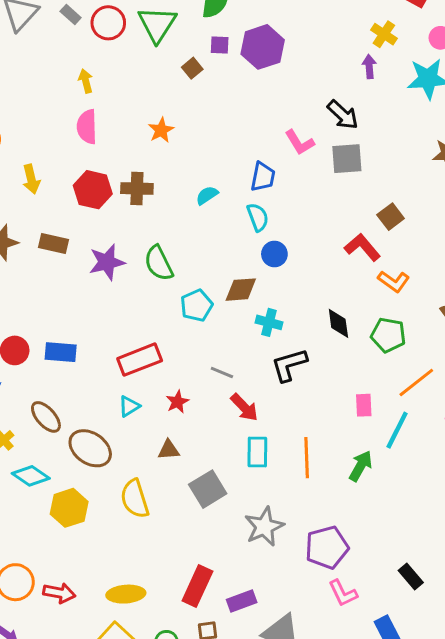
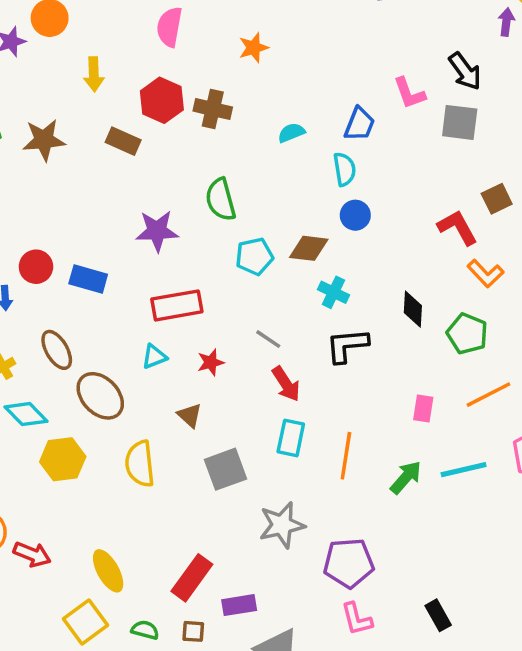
brown rectangle: (53, 243) -> (123, 141), moved
purple star: (107, 262) -> (157, 231), moved
cyan line: (397, 430) -> (464, 470), moved, turned 39
brown triangle: (169, 450) -> (190, 415), turned 35
yellow ellipse: (126, 594) -> (108, 571), turned 54

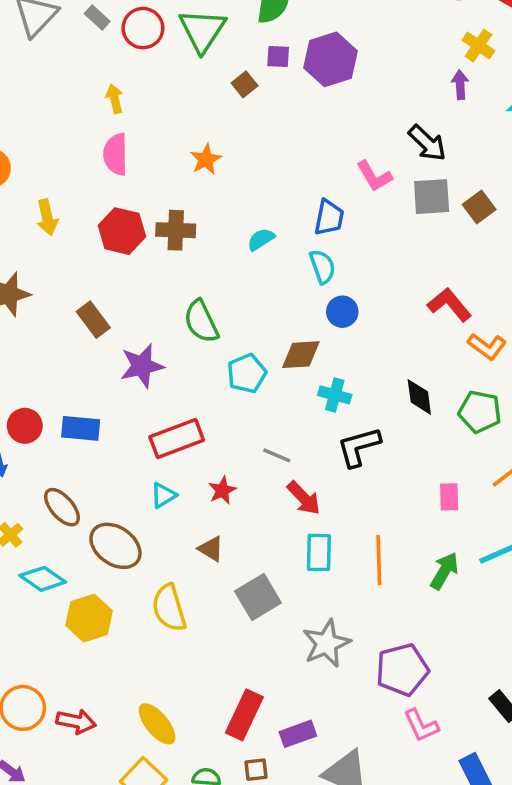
brown rectangle: (123, 141) -> (93, 320), moved, turned 40
brown square: (497, 199) -> (479, 207), moved

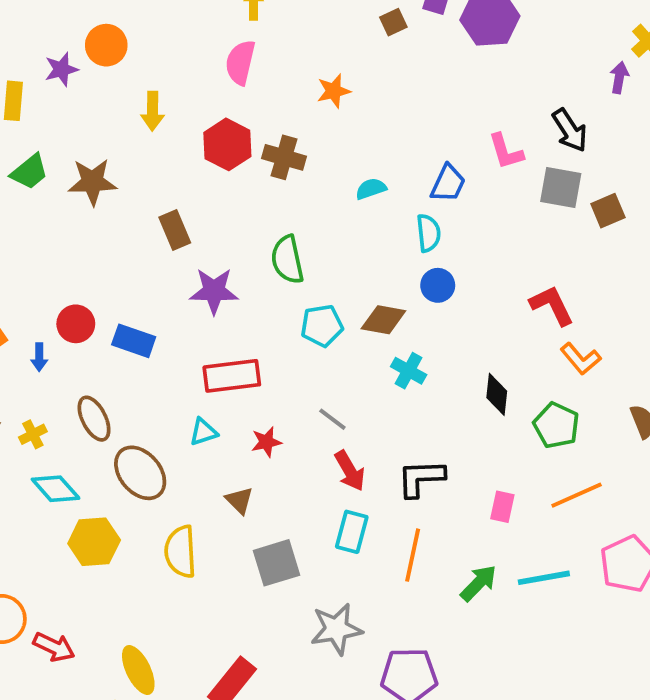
black L-shape: (359, 447) -> (421, 478), moved

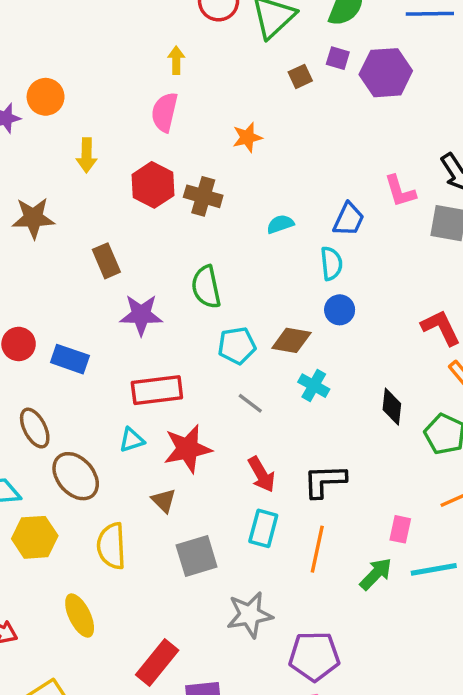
gray line: (332, 419) -> (250, 403), moved
red star: (266, 442) -> (188, 449), size x1.8
pink rectangle: (502, 507) -> (400, 529), moved
yellow ellipse: (138, 670) -> (80, 616), moved

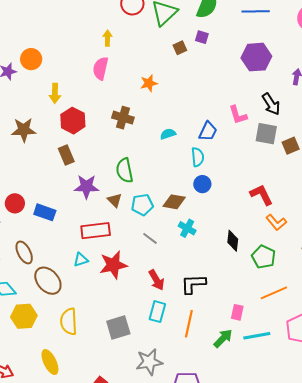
purple hexagon: (386, 73) -> (256, 57), moved
red hexagon: (153, 185) -> (73, 121), moved
brown triangle: (164, 501) -> (115, 200), moved

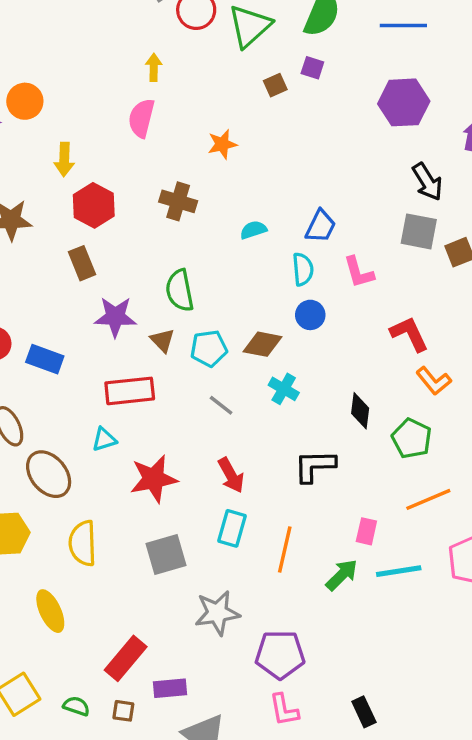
pink L-shape: (238, 115) -> (359, 272), moved
red star: (113, 265) -> (154, 479), moved
black L-shape: (193, 284) -> (315, 466), moved

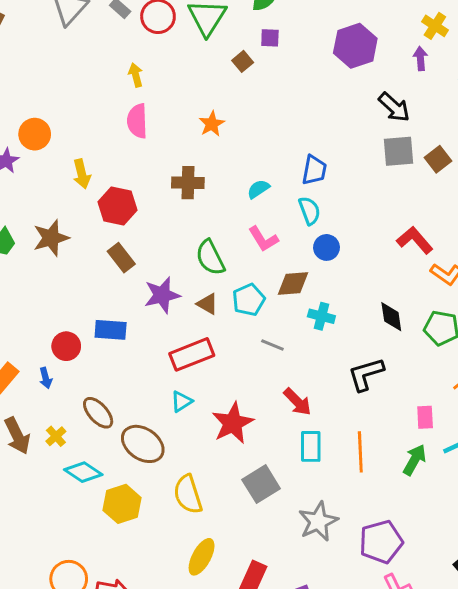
pink L-shape: (359, 272) -> (263, 239), moved
blue rectangle: (45, 359) -> (111, 330), moved
yellow ellipse: (50, 611) -> (202, 557), moved, turned 69

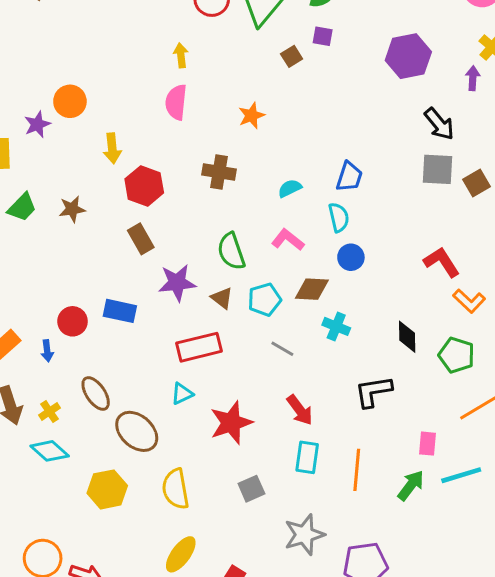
brown star: (51, 238) -> (72, 209), size x0.7
pink L-shape: (263, 239) -> (288, 240), turned 152
cyan diamond: (83, 472) -> (50, 451), moved
gray square: (261, 484) -> (251, 489), size x0.7

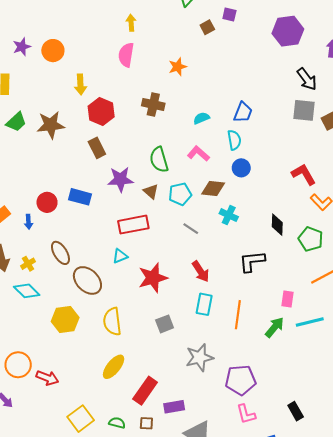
purple star: (37, 124) -> (22, 47), moved
brown star: (72, 209) -> (51, 125), size x1.5

